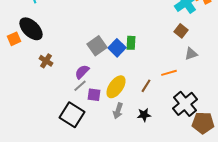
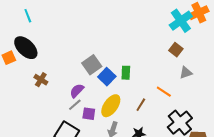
green rectangle: (131, 43) -> (126, 73), moved
blue square: (117, 48) -> (107, 77), moved
orange line: (169, 73) -> (164, 92), turned 49

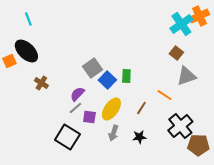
gray triangle: (186, 73) -> (186, 76), size x1.5

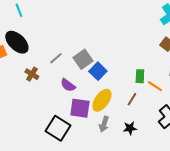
green rectangle: (126, 76) -> (140, 76), moved
purple semicircle: (77, 94) -> (68, 85), turned -98
gray line: (75, 108) -> (56, 58), moved
purple square: (89, 117) -> (80, 108), size x1.5

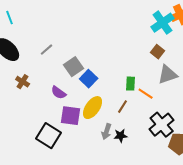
gray line: (56, 58) -> (47, 50), moved
gray arrow: (104, 124) -> (107, 132), moved

